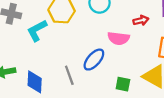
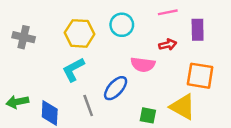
cyan L-shape: (37, 30) -> (73, 70), moved

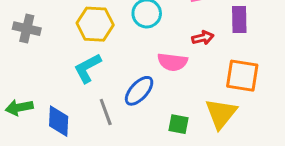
yellow triangle: (183, 107) -> (221, 114), turned 40

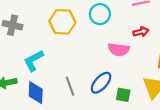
cyan L-shape: (88, 68) -> (34, 61), moved
blue ellipse: (139, 91) -> (101, 83), moved

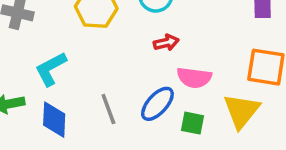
red arrow: (141, 32) -> (166, 43), moved
pink semicircle: (119, 50) -> (194, 78), moved

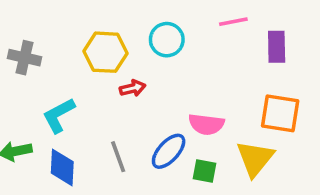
red arrow: (166, 43) -> (133, 88), moved

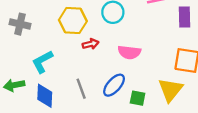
pink semicircle: (206, 124) -> (129, 52), moved

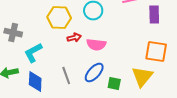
gray cross: (20, 24) -> (13, 33), moved
pink semicircle: (129, 52) -> (96, 45), moved

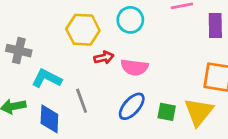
cyan L-shape: (33, 53) -> (47, 78), turned 55
gray line: (66, 76) -> (82, 101), moved
green square: (114, 84) -> (167, 112), moved

